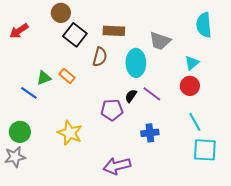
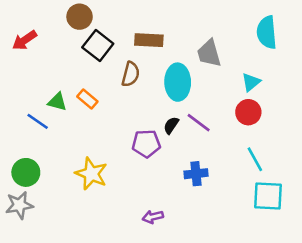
gray trapezoid: (160, 41) -> (209, 53), turned 55
green triangle: (44, 78) -> (57, 102), turned 35
purple arrow: (117, 166) -> (153, 217), size x0.6

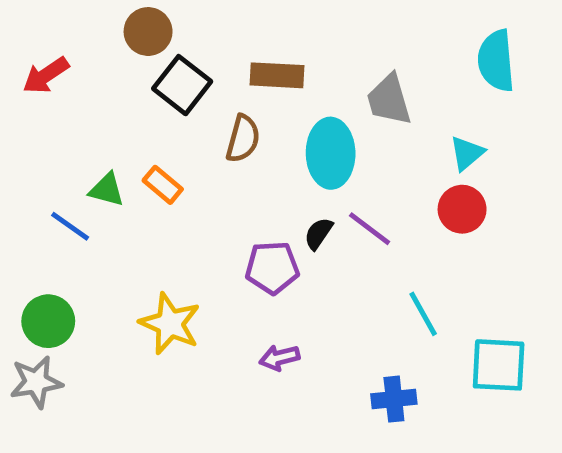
cyan line: (255, 159) -> (423, 314), moved
blue cross: (196, 174) -> (394, 399), moved
purple arrow: (153, 217) -> (279, 358), moved

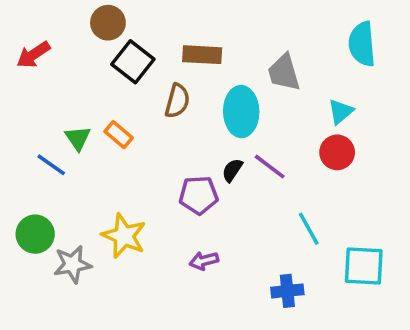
green triangle: (107, 190) -> (78, 138), turned 40
gray star: (36, 382) -> (72, 264), moved

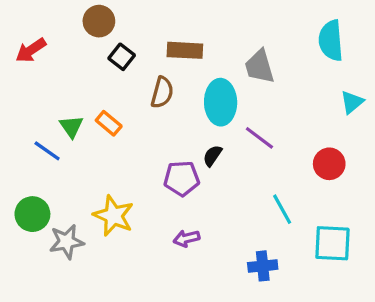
black square: (133, 62) -> (122, 57), size x0.7
cyan triangle: (341, 112) -> (352, 102), moved
red circle: (337, 152) -> (329, 164), moved
purple line: (270, 167) -> (259, 138), moved

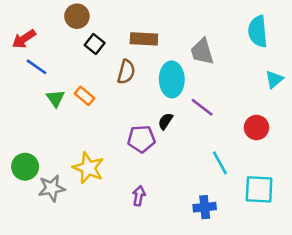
blue line: (47, 151) -> (36, 67), moved
purple arrow: (186, 238) -> (139, 196), moved, turned 114

